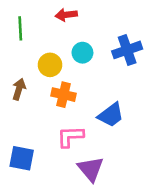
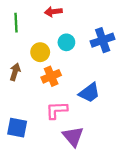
orange cross: (64, 95) -> (51, 76), turned -36

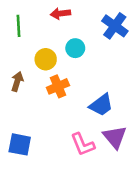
blue cross: (103, 40) -> (115, 26), moved, turned -35
pink L-shape: (57, 110) -> (83, 144), moved, turned -110
purple triangle: (73, 136) -> (115, 137), moved

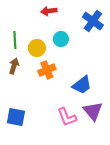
green line: (18, 26) -> (15, 40), moved

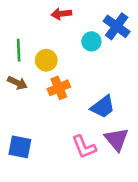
cyan circle: (61, 39) -> (91, 41), moved
brown arrow: (14, 66) -> (17, 83), turned 98

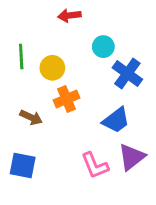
blue cross: (117, 26) -> (127, 73), moved
brown arrow: (17, 83) -> (31, 117), moved
purple triangle: (117, 139) -> (132, 157), turned 32

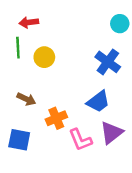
red arrow: (69, 15) -> (29, 22), moved
cyan circle: (103, 47) -> (120, 24), moved
orange cross: (67, 99) -> (56, 118), moved

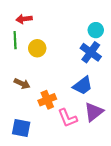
cyan circle: (120, 24) -> (96, 30), moved
blue square: (19, 140) -> (21, 128), moved

